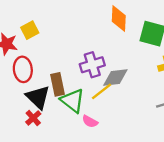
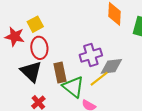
red ellipse: (23, 69) -> (39, 48), moved
black triangle: (38, 97) -> (31, 72), moved

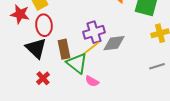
yellow line: (99, 79) -> (91, 48), moved

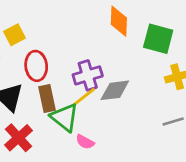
red ellipse: (44, 25) -> (36, 66), moved
red cross: (43, 78) -> (19, 138), size x1.5

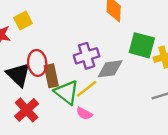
green square: (158, 39) -> (142, 45), moved
red ellipse: (36, 66) -> (37, 63), moved
yellow line: (84, 97) -> (87, 89), moved

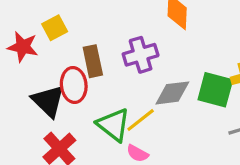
green square: (142, 45) -> (215, 90), moved
purple cross: (87, 56) -> (141, 55), moved
brown rectangle: (51, 76) -> (93, 61), moved

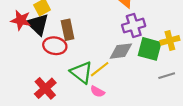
purple cross: (141, 55) -> (134, 26), moved
red ellipse: (74, 85) -> (55, 46), turned -75
black triangle: (48, 101) -> (38, 24), moved

